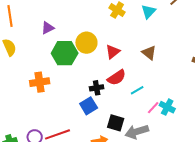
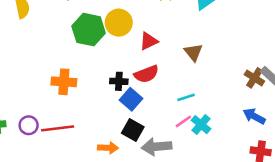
orange cross: (40, 82) -> (64, 82), moved
cyan line: (137, 90) -> (186, 97), moved
blue square: (89, 106) -> (131, 99), moved, turned -30

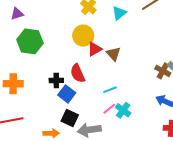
yellow circle: (119, 23) -> (83, 36), moved
red triangle: (149, 41) -> (95, 49), moved
red semicircle: (146, 74) -> (78, 73), turned 90

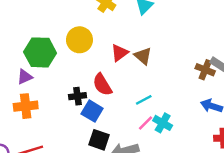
purple triangle: (17, 14) -> (25, 77), moved
yellow circle: (83, 36) -> (79, 40), moved

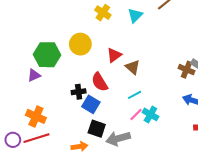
brown triangle: (143, 56) -> (133, 67), moved
orange cross: (26, 106) -> (36, 116), moved, turned 30

